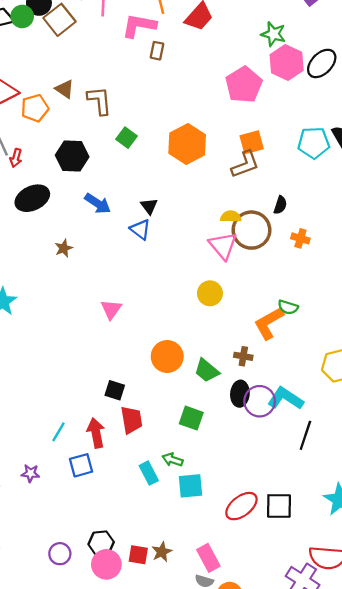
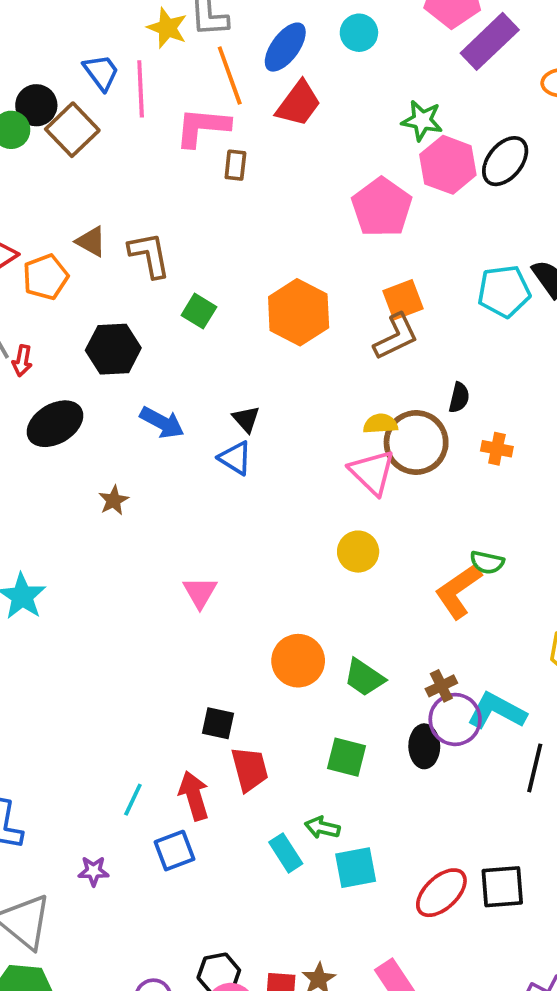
brown cross: (243, 356) -> (441, 686), moved, turned -30
black ellipse: (240, 394) -> (424, 746), moved

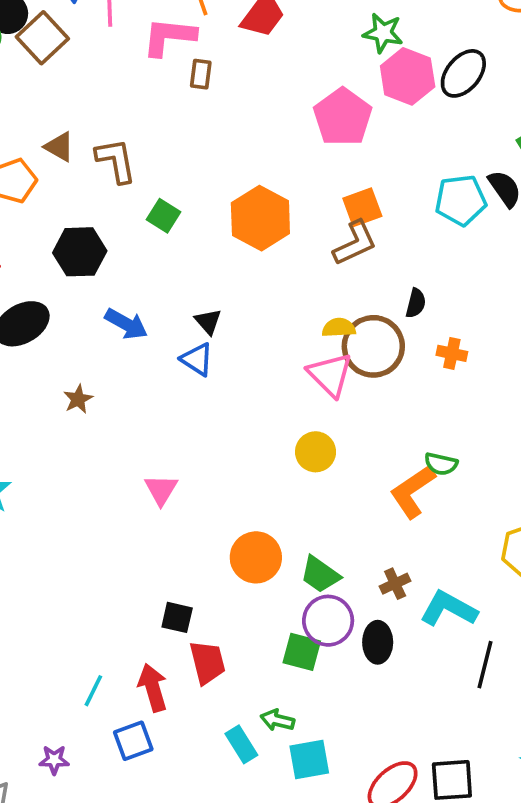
purple circle: (455, 719) -> (328, 621), moved

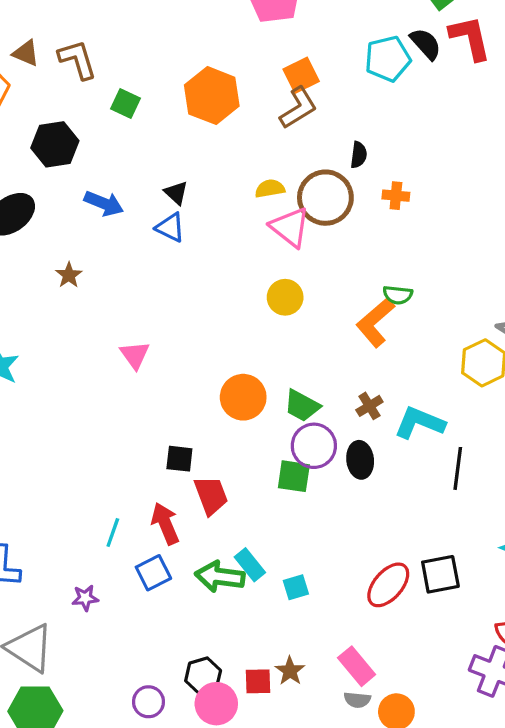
yellow semicircle: (339, 328) -> (270, 189), moved
pink triangle: (161, 490) -> (135, 355), moved
green arrow: (277, 720) -> (220, 577), moved, size x1.6
cyan square: (309, 759) -> (296, 587), moved, size x0.7

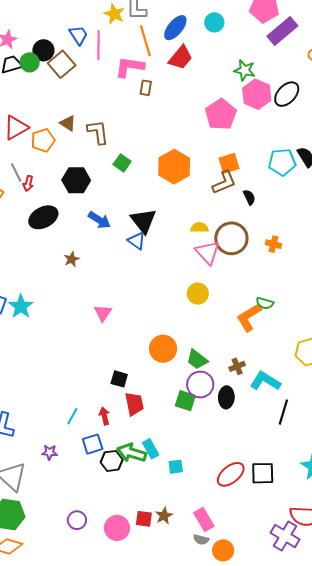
black semicircle: (359, 155) -> (249, 197), moved, turned -42
black triangle: (176, 193) -> (143, 221), size x1.8
red arrow: (165, 524) -> (104, 416), size x0.7
black hexagon: (203, 676) -> (112, 461), moved

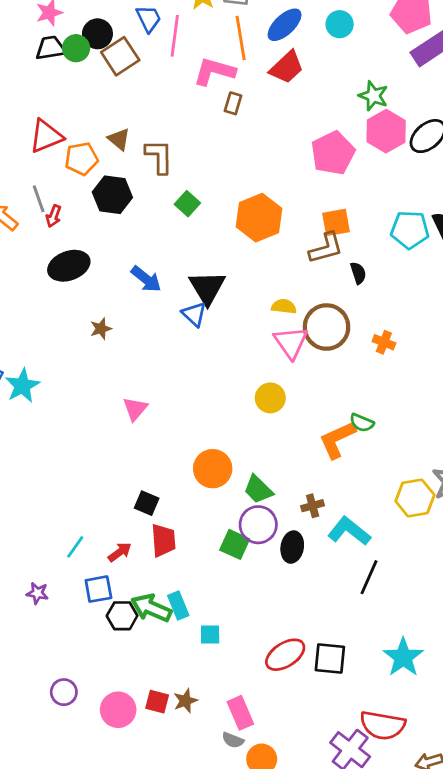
black hexagon: (76, 180) -> (112, 195), moved
red arrow: (104, 416) -> (120, 552), turned 60

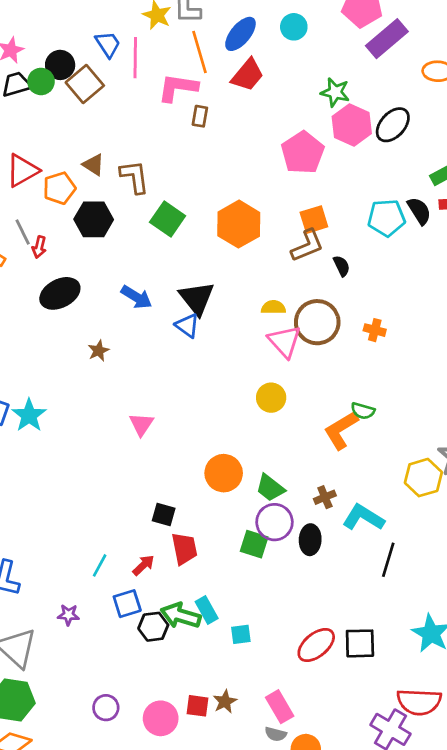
green square: (187, 204) -> (168, 219), size x1.4

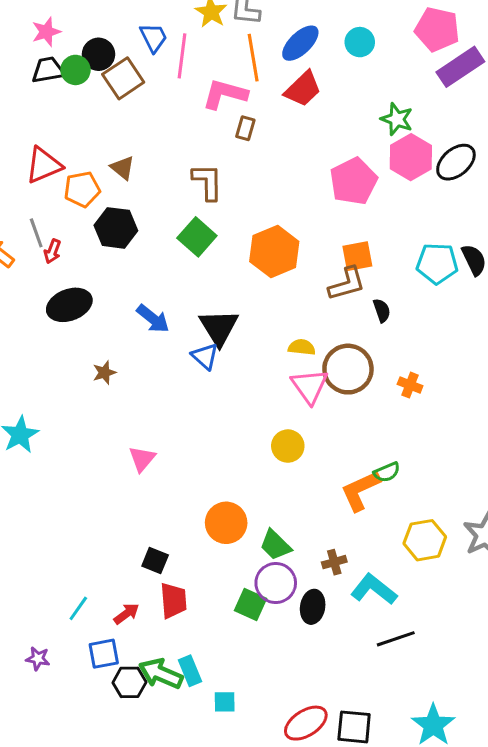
brown L-shape: (135, 177) -> (208, 182), moved
green semicircle: (363, 411) -> (387, 472), turned -45
yellow hexagon: (423, 478) -> (425, 540), moved
black line: (388, 560) -> (396, 639), turned 48

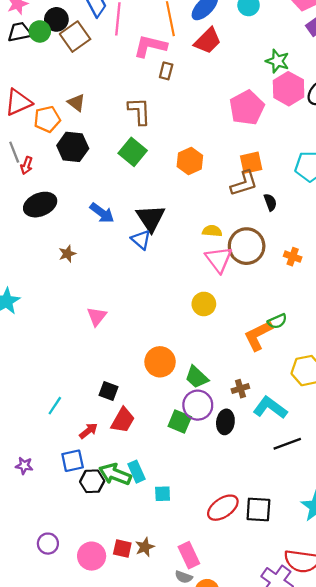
orange hexagon: (274, 252) -> (190, 161), size x0.7
red trapezoid: (173, 601) -> (123, 420), turned 36
cyan line: (78, 608) -> (55, 406), moved

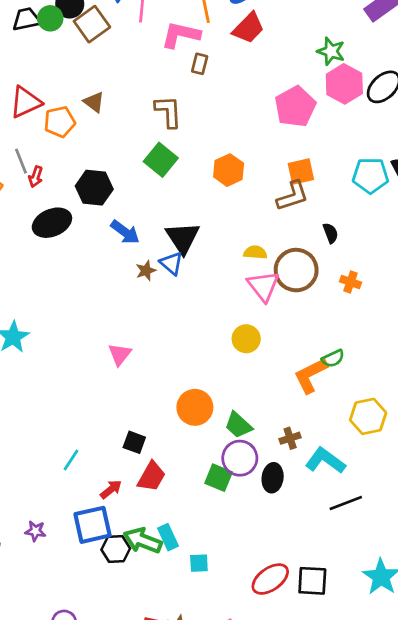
black hexagon: (73, 147) -> (94, 188), moved
black semicircle: (270, 202) -> (331, 233), moved
brown star: (67, 254) -> (146, 271), moved
blue square: (73, 461) -> (93, 525), size x1.4

